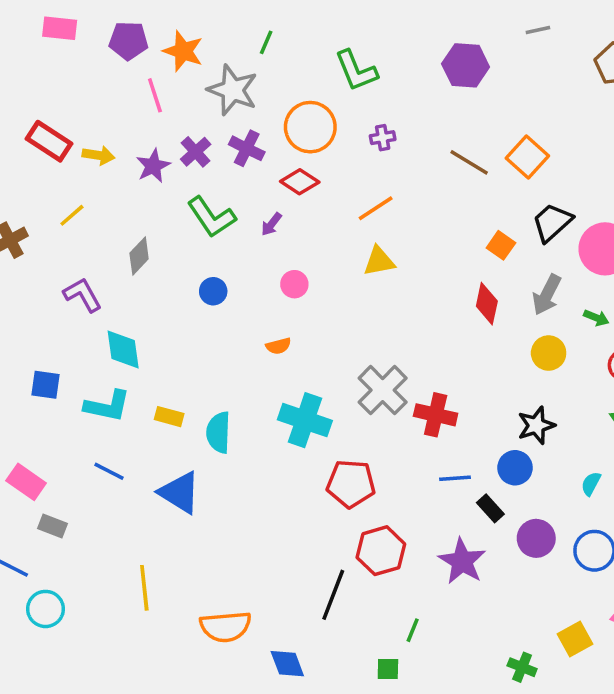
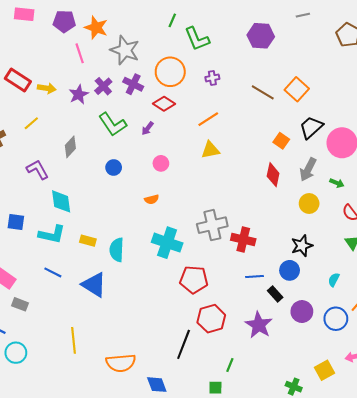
green line: (266, 42) -> (172, 20), moved
gray cross: (383, 390) -> (212, 225), turned 32

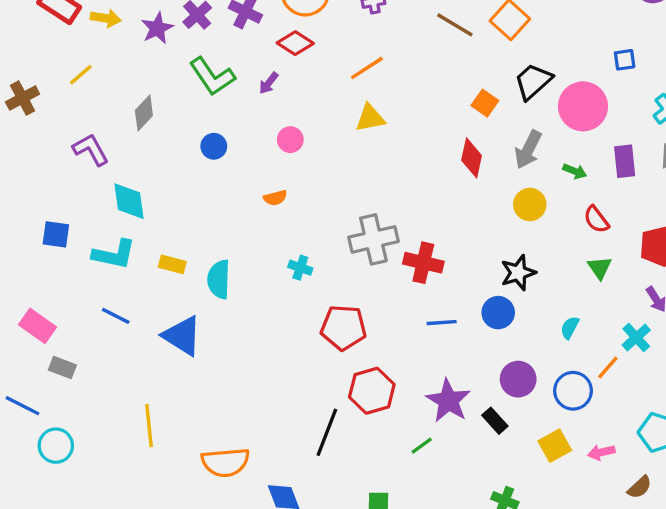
cyan cross: (167, 243) -> (300, 268), size x0.5
black rectangle: (275, 294) -> (495, 421), moved
green line: (230, 365) -> (422, 446), moved, turned 32
yellow square: (325, 370) -> (555, 446), moved

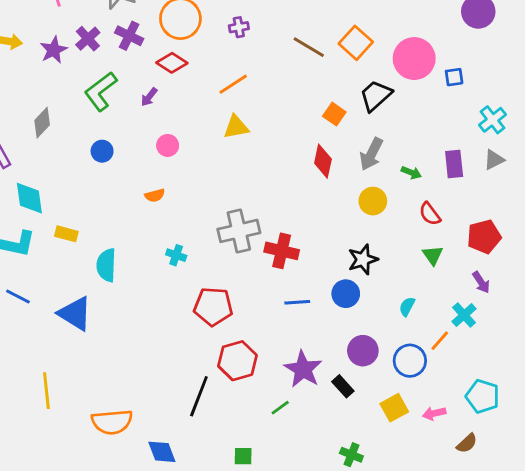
green L-shape: (212, 76) -> (101, 91), turned 87
pink circle: (583, 106) -> (414, 59), moved
yellow rectangle: (172, 264) -> (66, 234), moved

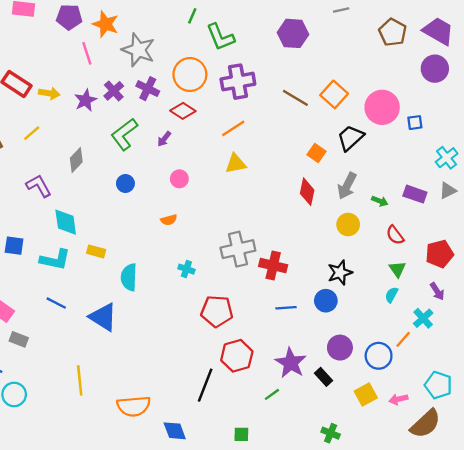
purple cross: (239, 27) -> (238, 82), size x2.0
purple rectangle: (454, 164) -> (415, 194), turned -65
cyan semicircle: (407, 306) -> (391, 295), moved
brown semicircle: (467, 443) -> (425, 424), size x1.8

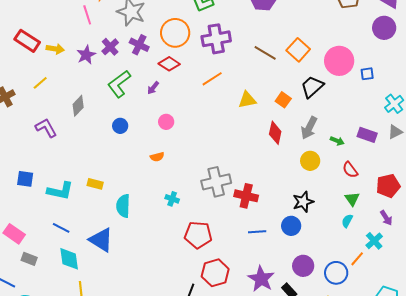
yellow triangle: (236, 164) -> (247, 100), moved
cyan diamond: (66, 222) -> (69, 259), moved

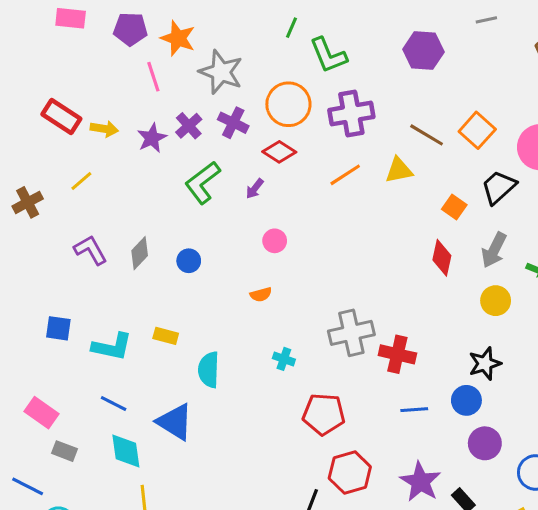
yellow triangle: (247, 100) -> (399, 170), moved
gray diamond: (78, 106) -> (140, 253), moved
blue circle: (120, 126) -> (189, 261), moved
purple circle: (303, 266) -> (485, 443), moved

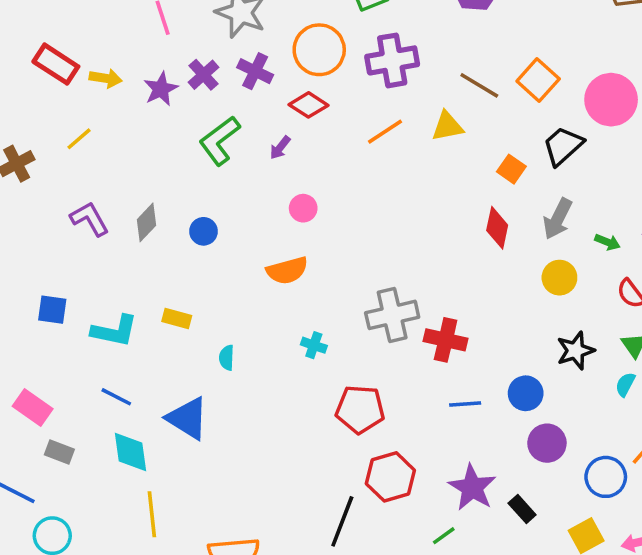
orange semicircle: (261, 295) -> (287, 270), size x1.6
black star: (485, 364) -> (575, 351), moved
cyan semicircle: (209, 370) -> (227, 358), size x0.6

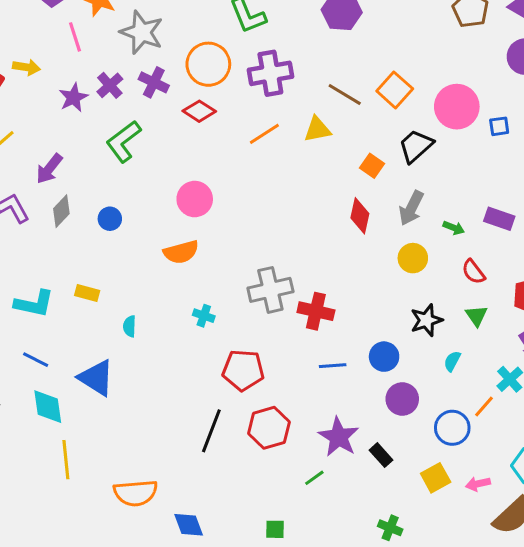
yellow arrow: (106, 78) -> (27, 67), moved
purple arrow: (280, 148) -> (49, 169), moved, size x1.5
pink circle: (303, 208) -> (195, 199), size x1.5
cyan semicircle: (625, 384) -> (452, 361), moved
black line: (342, 521) -> (211, 431), moved

